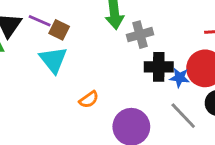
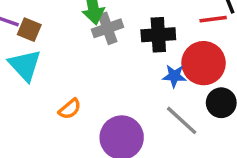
gray cross: (140, 35) -> (107, 28), moved
black cross: (159, 67) -> (158, 35), moved

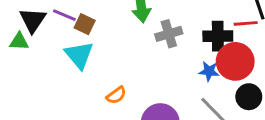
gray cross: (107, 28) -> (169, 34), moved
black cross: (158, 35) -> (218, 36), moved

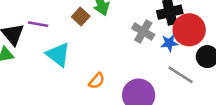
brown square: (85, 24) -> (81, 16), moved, turned 30
gray cross: (169, 34) -> (143, 32), moved, turned -30

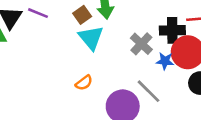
cyan triangle: (58, 54) -> (91, 38), moved
gray line: (180, 75) -> (149, 91), moved

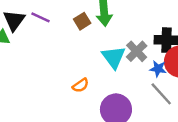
cyan triangle: (91, 38) -> (114, 57), moved
gray line: (149, 91) -> (161, 94), moved

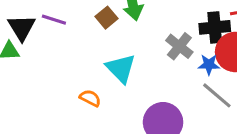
cyan triangle: (114, 57) -> (121, 68), moved
orange semicircle: (81, 85) -> (90, 98), moved, turned -112

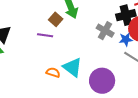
purple line: (54, 20) -> (45, 35), moved
cyan triangle: (121, 68) -> (73, 67), moved

